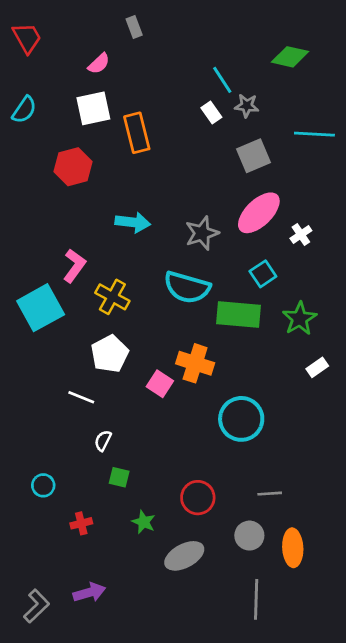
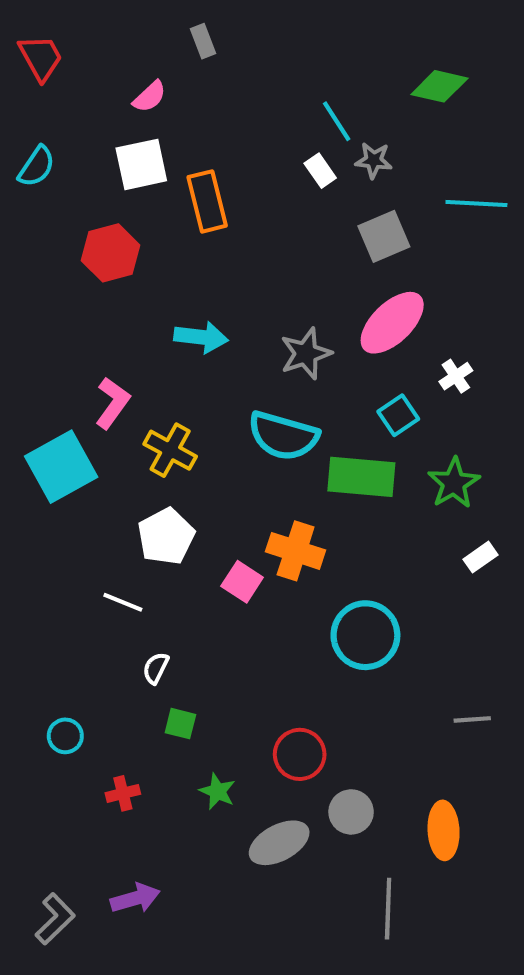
white cross: (301, 234) -> (456, 376), moved
gray line: (270, 494) -> (472, 719), moved
gray circle: (249, 536) -> (351, 812), moved

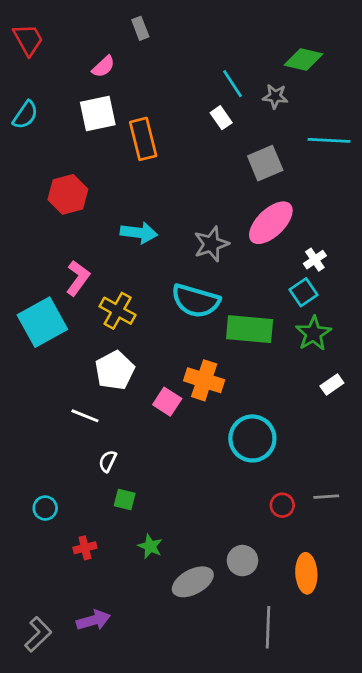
gray star: (374, 160) -> (275, 96), moved
red hexagon: (111, 253) -> (68, 194), moved
cyan square: (398, 415) -> (304, 292), moved
red circle: (300, 754) -> (282, 505), moved, size x0.7

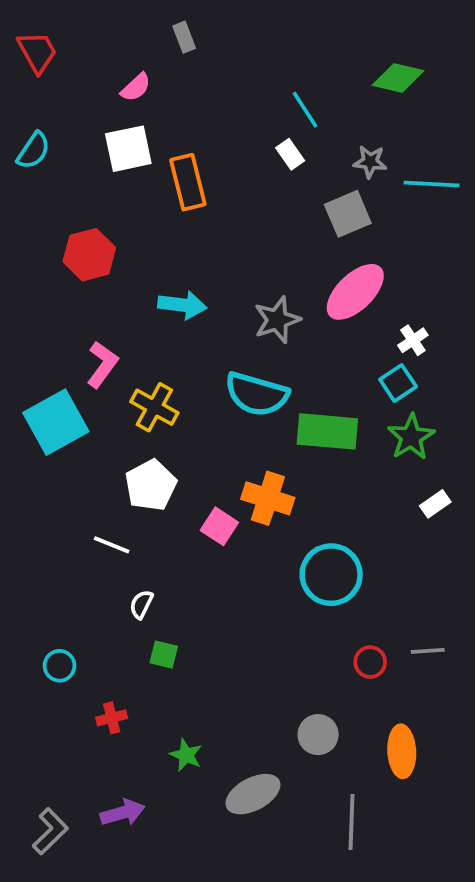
gray star: (275, 96) -> (370, 162), moved
green star: (150, 546) -> (186, 755), moved
gray ellipse: (193, 582) -> (253, 794), moved

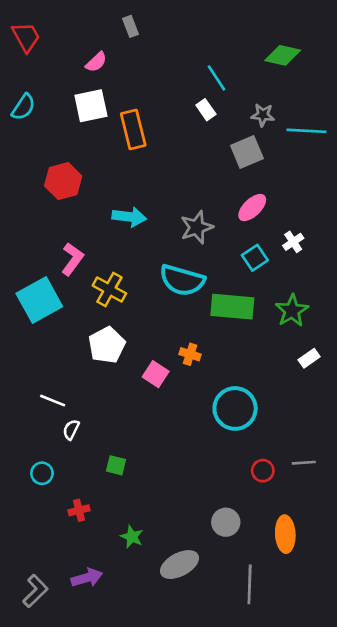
pink ellipse: (355, 292) -> (252, 208), size x0.7
cyan square: (398, 383) -> (255, 258), moved
orange cross: (268, 498) -> (190, 354), size x0.6
white line: (112, 545) -> (53, 401), moved
white semicircle: (141, 604) -> (71, 430), moved

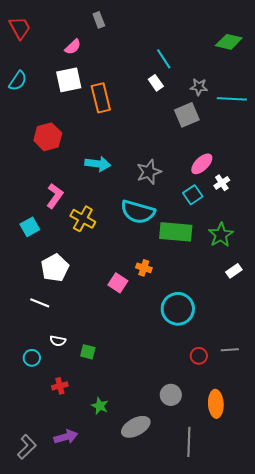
green diamond: (283, 55) -> (229, 42), moved
pink ellipse: (252, 208) -> (202, 164), moved
cyan square: (39, 300) -> (30, 227), size x0.6
white pentagon: (107, 345) -> (55, 268), moved
white semicircle: (71, 430) -> (58, 341), moved, turned -105

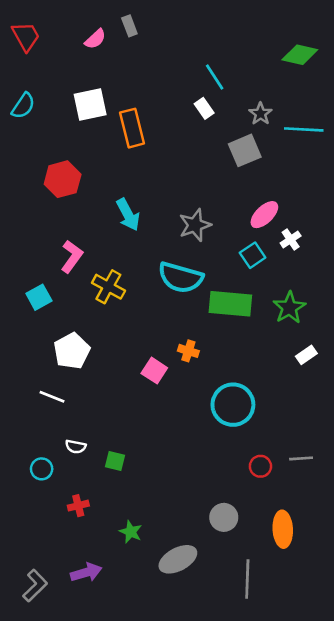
pink semicircle: (73, 47) -> (95, 39), moved
gray star: (199, 87) -> (260, 114), turned 30
cyan arrow: (98, 164) -> (128, 215), turned 55

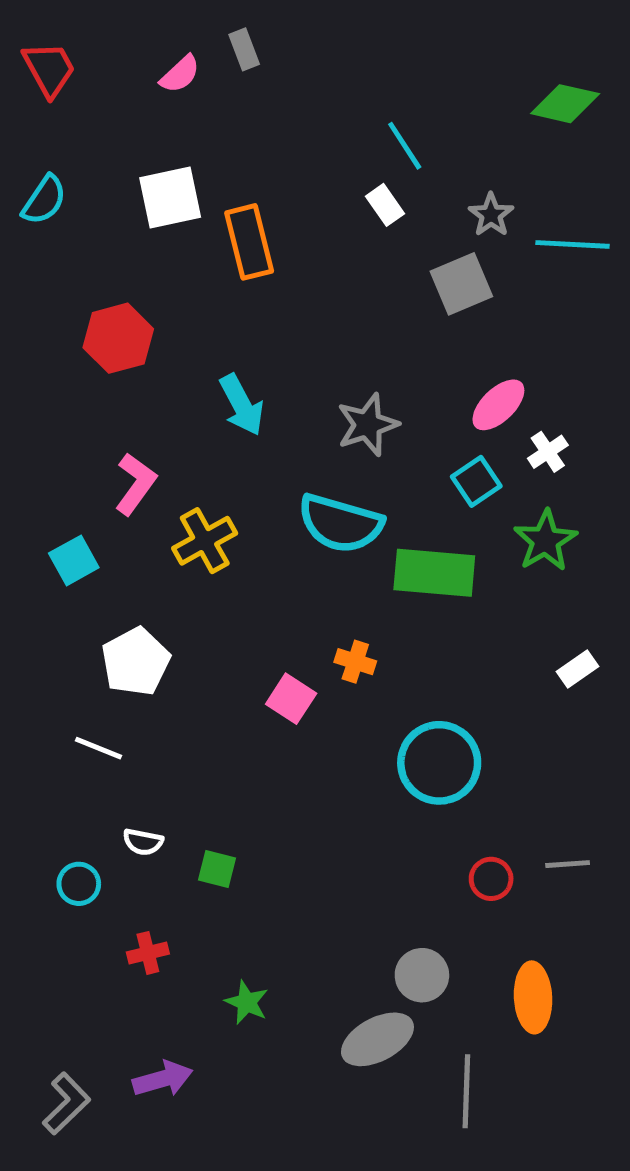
yellow cross: (108, 287) -> (205, 541), turned 32
green star: (289, 308) -> (545, 541), moved
gray ellipse: (178, 559) -> (377, 1039), moved

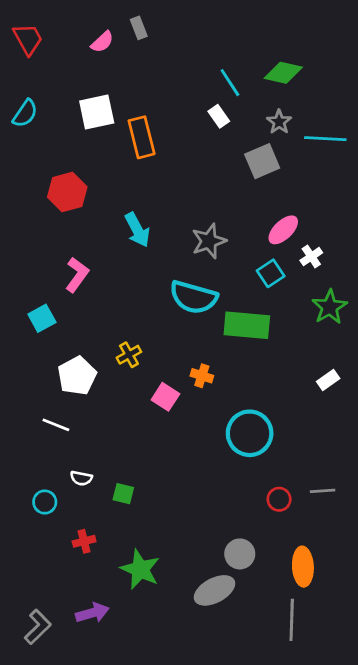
green diamond: (565, 104) -> (283, 73), moved
yellow cross: (205, 541) -> (129, 355), moved, size x0.7
green star: (545, 541) -> (330, 307), moved
green star: (247, 1002) -> (140, 569), size x1.6
gray line: (466, 1091) -> (292, 620), moved

